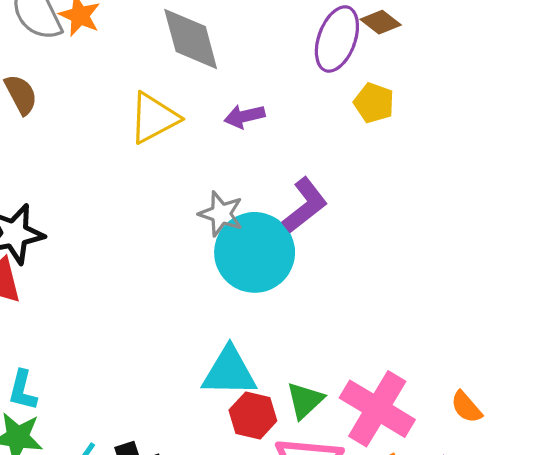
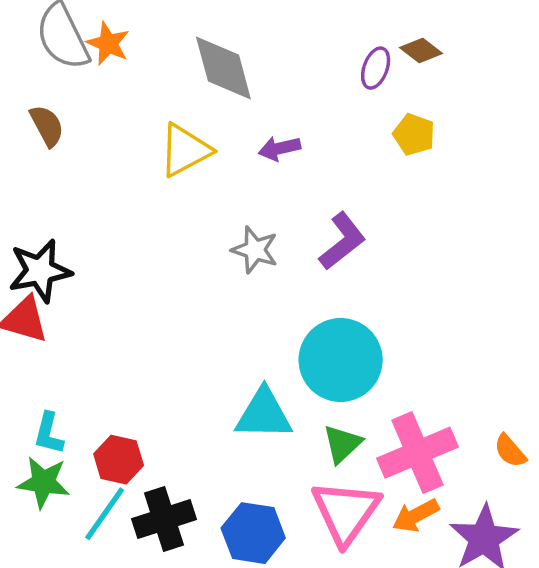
purple ellipse: (337, 39) -> (376, 68), size x0.6
cyan circle: (255, 252) -> (341, 360), moved
pink cross: (377, 409) -> (418, 453), turned 36
red hexagon: (253, 415) -> (119, 460), moved

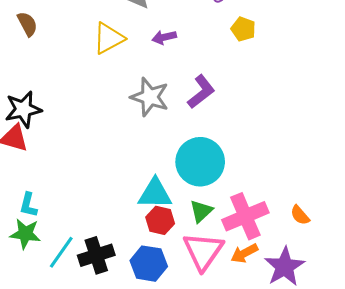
gray star: (255, 250) -> (150, 97), size x1.4
red hexagon: (119, 460) -> (160, 220), moved

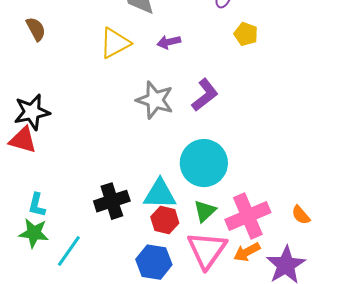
black cross: (96, 255) -> (112, 201), moved

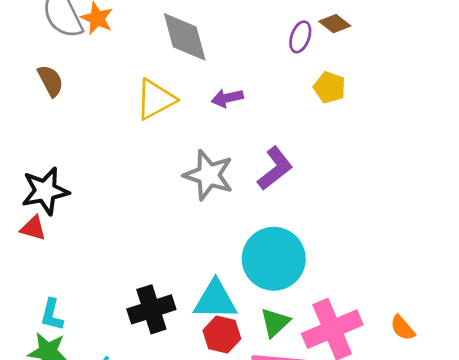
red triangle: (23, 140) -> (33, 228), size x0.7

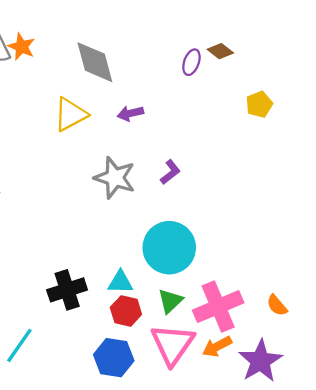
yellow pentagon: (330, 87) -> (259, 104), moved, turned 30
purple L-shape: (275, 168) -> (170, 172), size x0.7
cyan triangle: (215, 300) -> (120, 282), size x0.7

